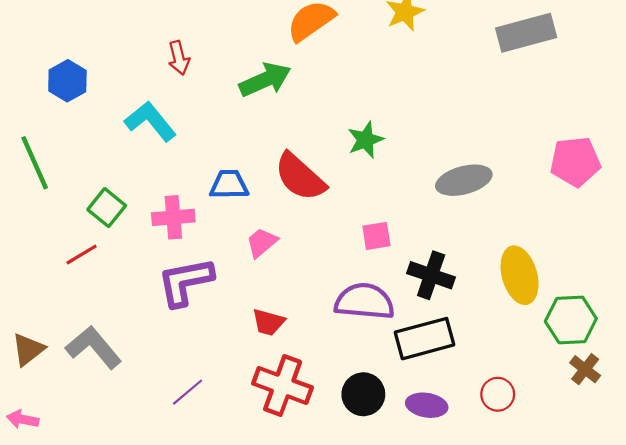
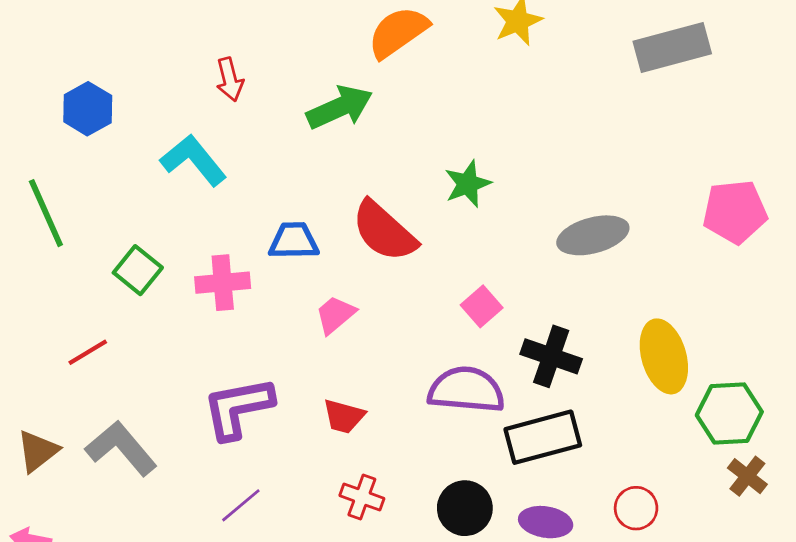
pink square: (376, 236) -> (482, 306), turned -32
red line: (82, 254) -> (88, 352), moved
purple L-shape: (185, 282) -> (238, 408), moved
red cross: (283, 386) -> (362, 497), size x0.6

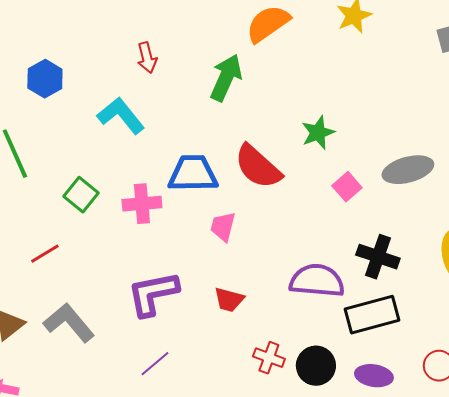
green arrow: (340, 107) -> (226, 78), turned -42
blue trapezoid: (294, 241) -> (193, 174), size x1.4
pink square: (482, 306) -> (347, 187), moved
pink trapezoid: (335, 315) -> (223, 227), turned -36
red cross: (362, 497) -> (269, 358), moved

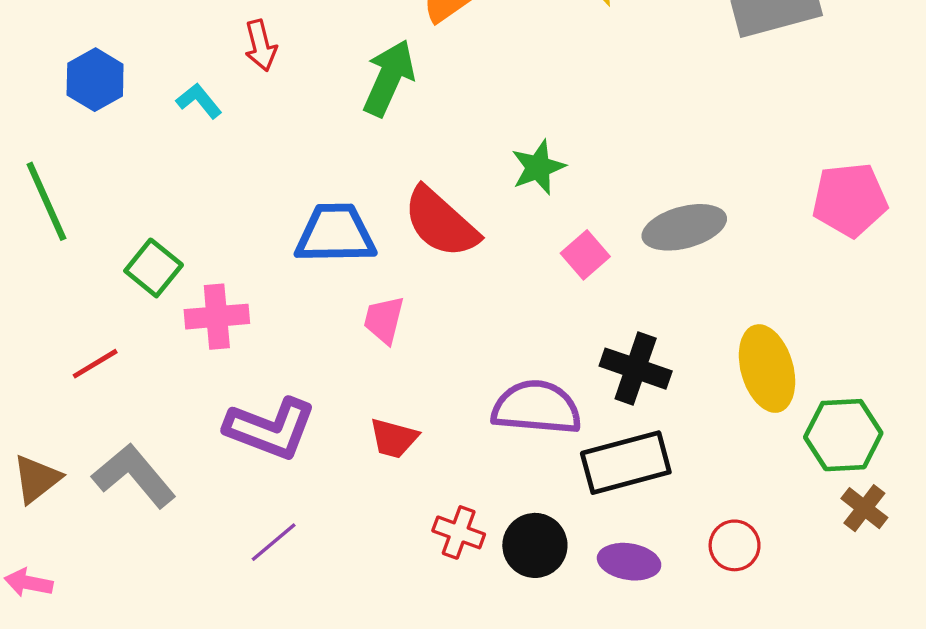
cyan L-shape: (121, 116) -> (199, 101), moved, size x0.6
pink cross: (142, 204) -> (217, 317), moved
purple L-shape: (153, 294) -> (270, 429), turned -148

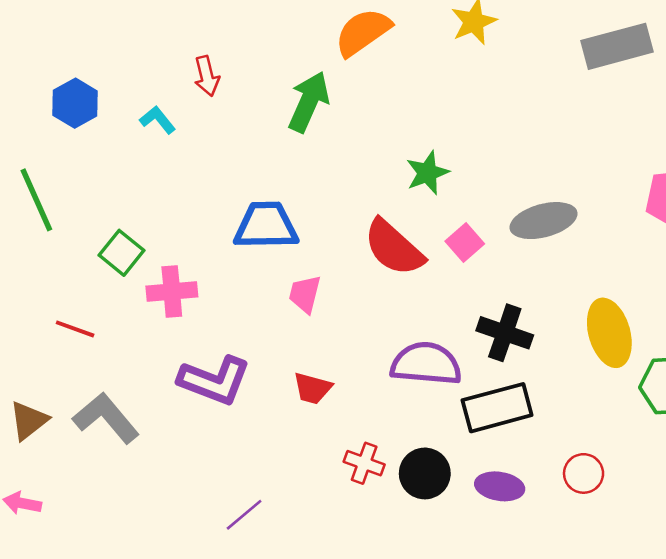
red semicircle: (441, 222) -> (394, 248), moved
red line: (95, 364) -> (75, 329), turned 51
purple line: (274, 542) -> (244, 515), moved

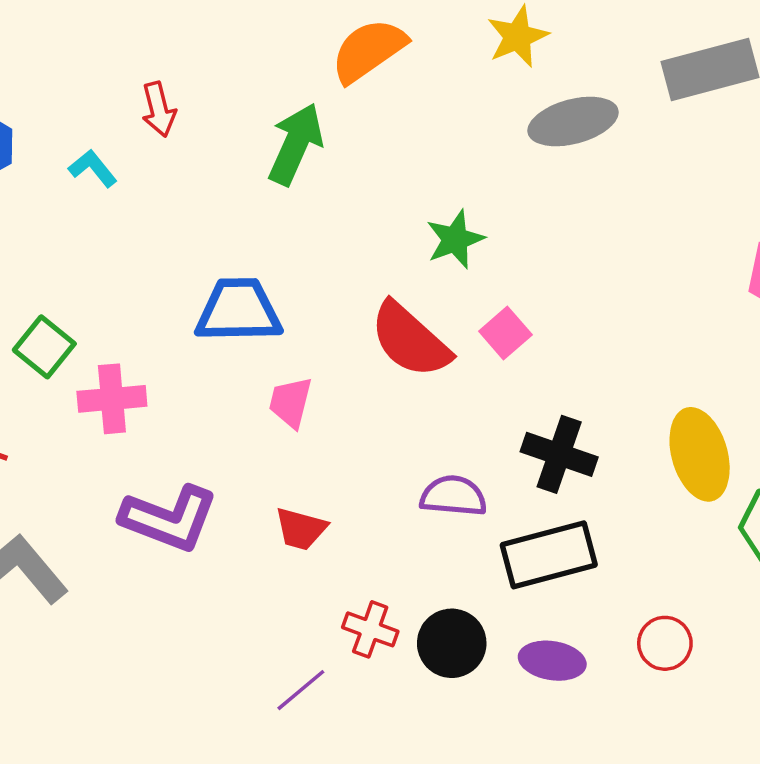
gray ellipse: (544, 221) -> (573, 122), moved
purple semicircle: (426, 364) -> (453, 496), size x0.7
purple line: (244, 515) -> (301, 690), moved

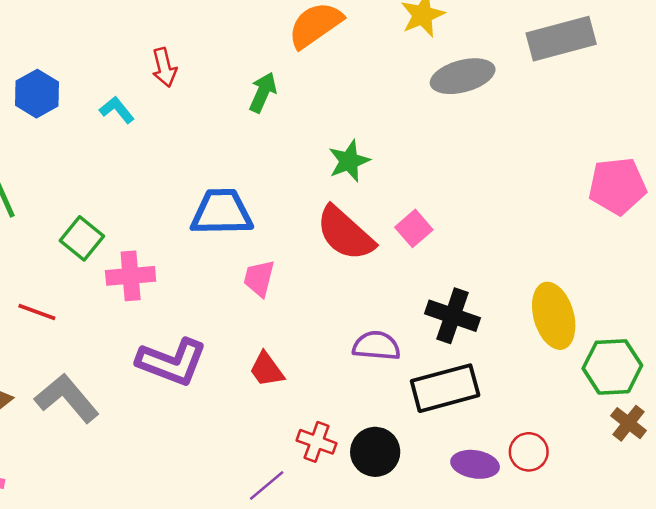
green arrow: (296, 144) -> (263, 92), size x0.7
green star: (455, 239) -> (349, 161), moved
red trapezoid: (301, 529) -> (267, 369), turned 39
purple ellipse: (552, 661) -> (475, 464), moved

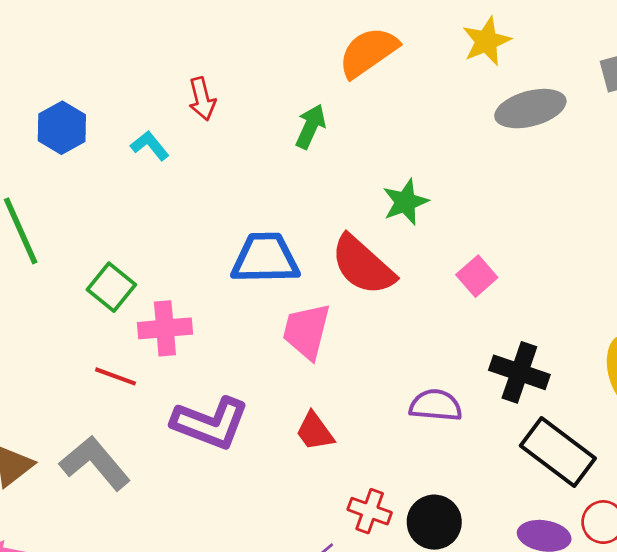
red semicircle: (345, 233) -> (363, 265), moved
pink trapezoid: (259, 278) -> (306, 331), size x1.4
red line: (37, 312) -> (115, 376), moved
black rectangle: (445, 388) -> (558, 452), moved, turned 52

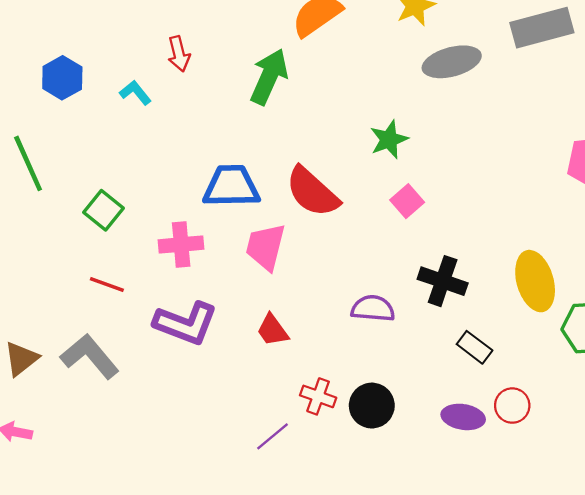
green arrow: (311, 126) -> (269, 77), size x1.5
green star: (405, 202) -> (389, 139), moved
pink cross: (165, 328) -> (181, 245), moved
black rectangle: (558, 452) -> (475, 347), size x0.6

